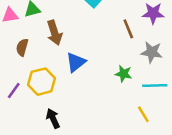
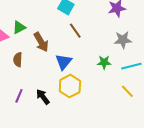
brown line: (128, 29) -> (75, 31), moved
yellow hexagon: (42, 82) -> (70, 86), moved
black arrow: (53, 118) -> (43, 97), moved

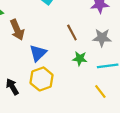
brown line: (75, 31) -> (72, 32), moved

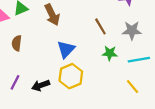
brown arrow: (17, 30) -> (52, 15), moved
black arrow: (12, 87) -> (41, 85), turned -77

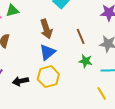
brown arrow: (52, 15) -> (46, 29), moved

